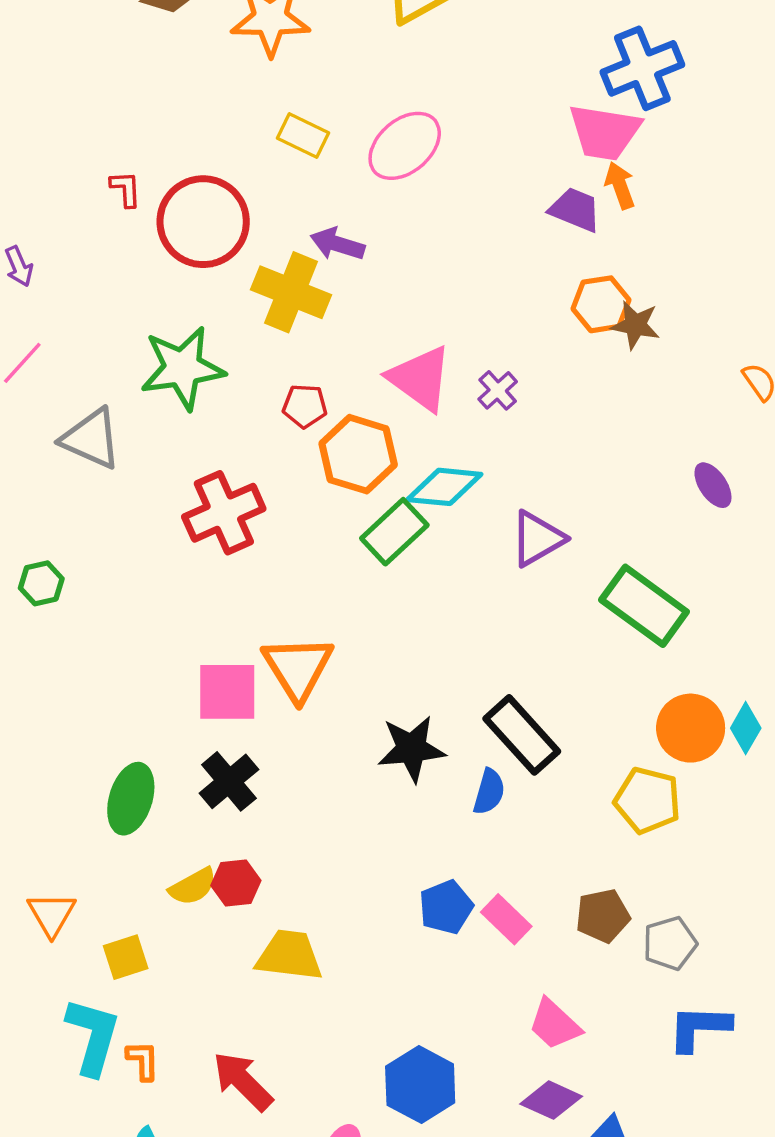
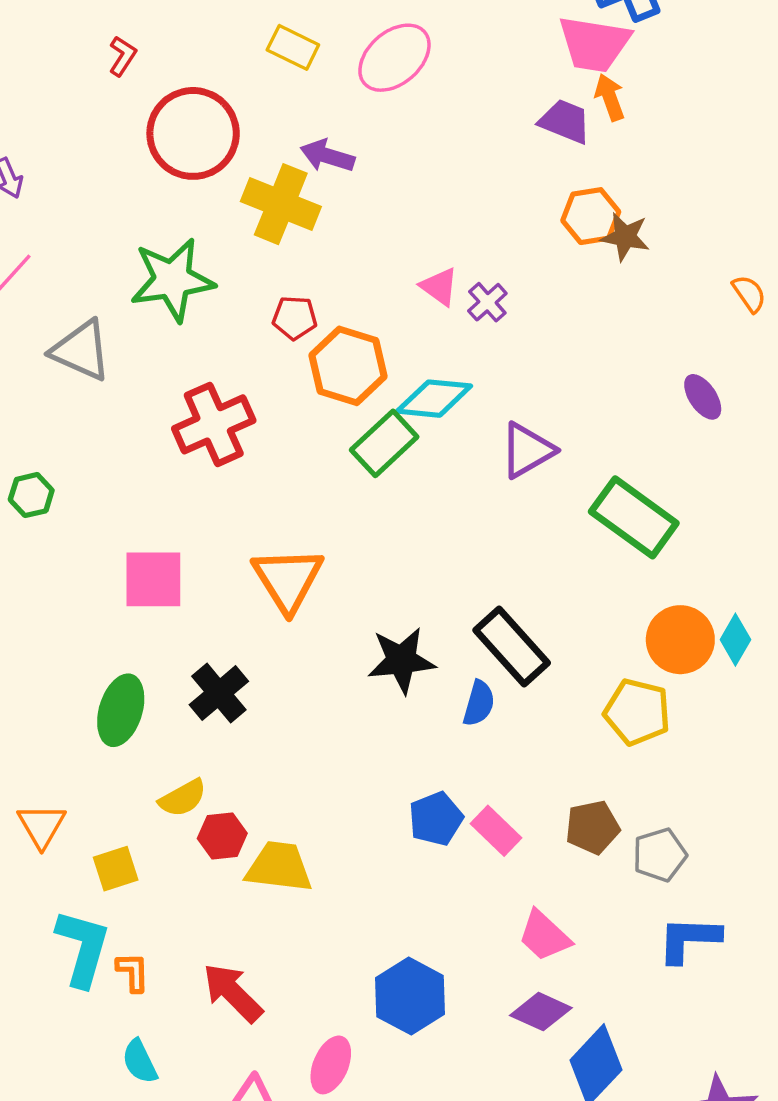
red L-shape: (126, 189) -> (122, 56), moved, turned 36
pink triangle: (420, 378) -> (439, 287), moved, size x0.6
pink square: (227, 692) -> (153, 579), moved
red hexagon: (236, 883) -> (222, 836), moved

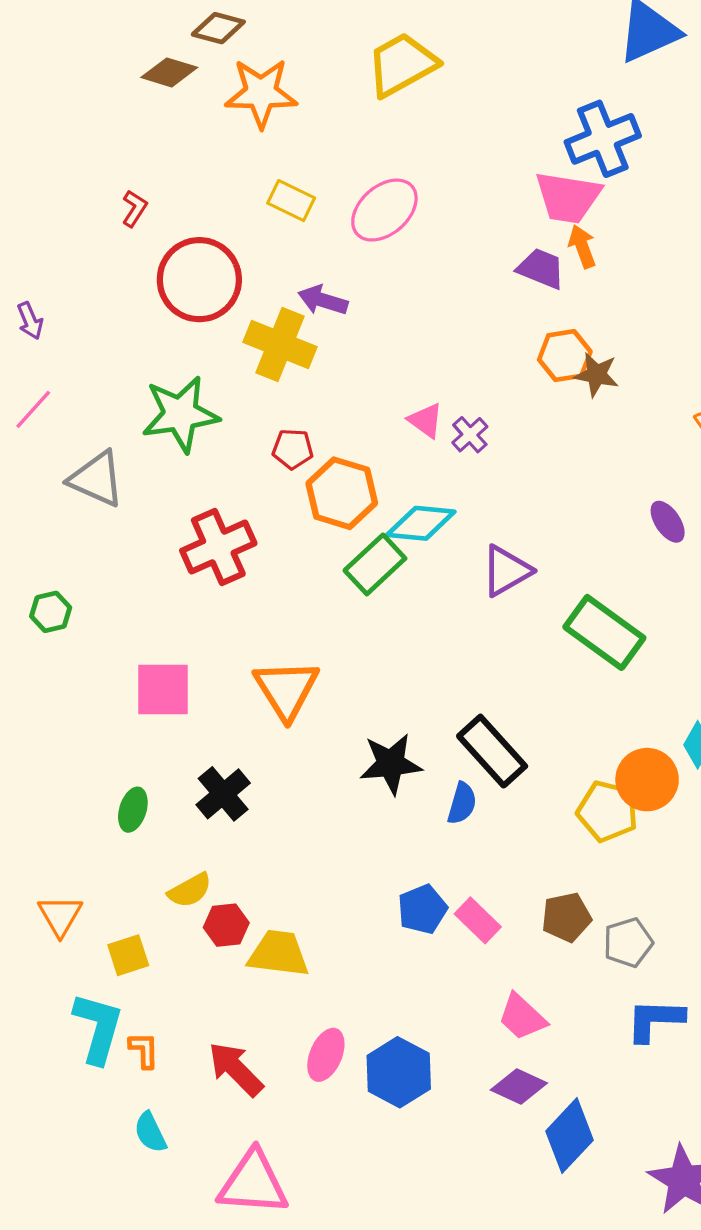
orange circle: (680, 640) -> (647, 780), moved
green ellipse: (121, 710) -> (133, 810), size x0.7
pink ellipse: (331, 1065) -> (326, 1055), moved

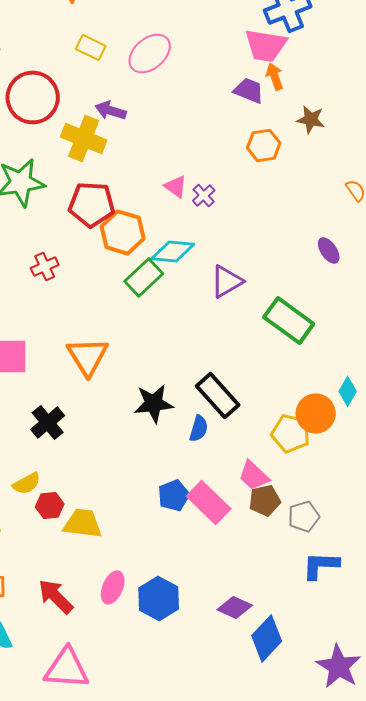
brown star: (596, 375) -> (311, 119), moved
red pentagon: (293, 449) -> (92, 204), size x1.8
red cross: (218, 547) -> (45, 266), size x0.6
pink rectangle: (478, 920) -> (209, 502), size x1.5
pink trapezoid: (522, 1017) -> (254, 475), moved

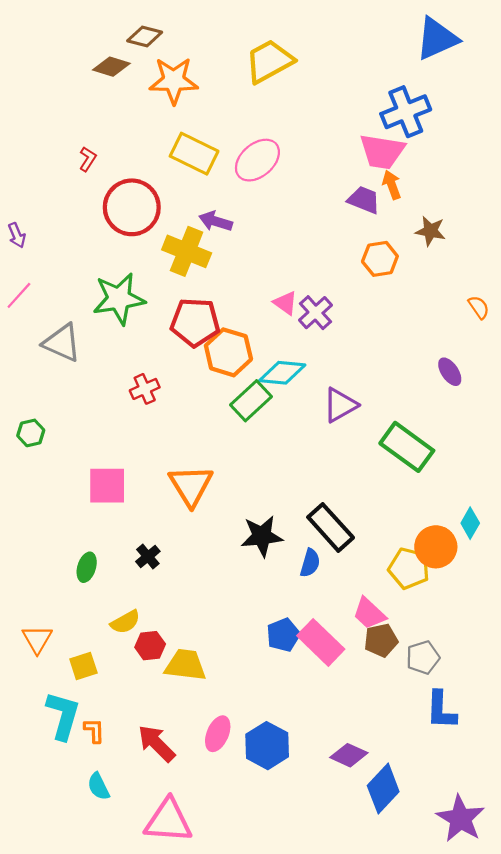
yellow rectangle: (91, 47) -> (194, 154), size x1.5
purple cross: (204, 195) -> (315, 313), size x1.4
black cross: (48, 422) -> (148, 556), size x0.7
blue L-shape: (321, 565) -> (441, 710), turned -90

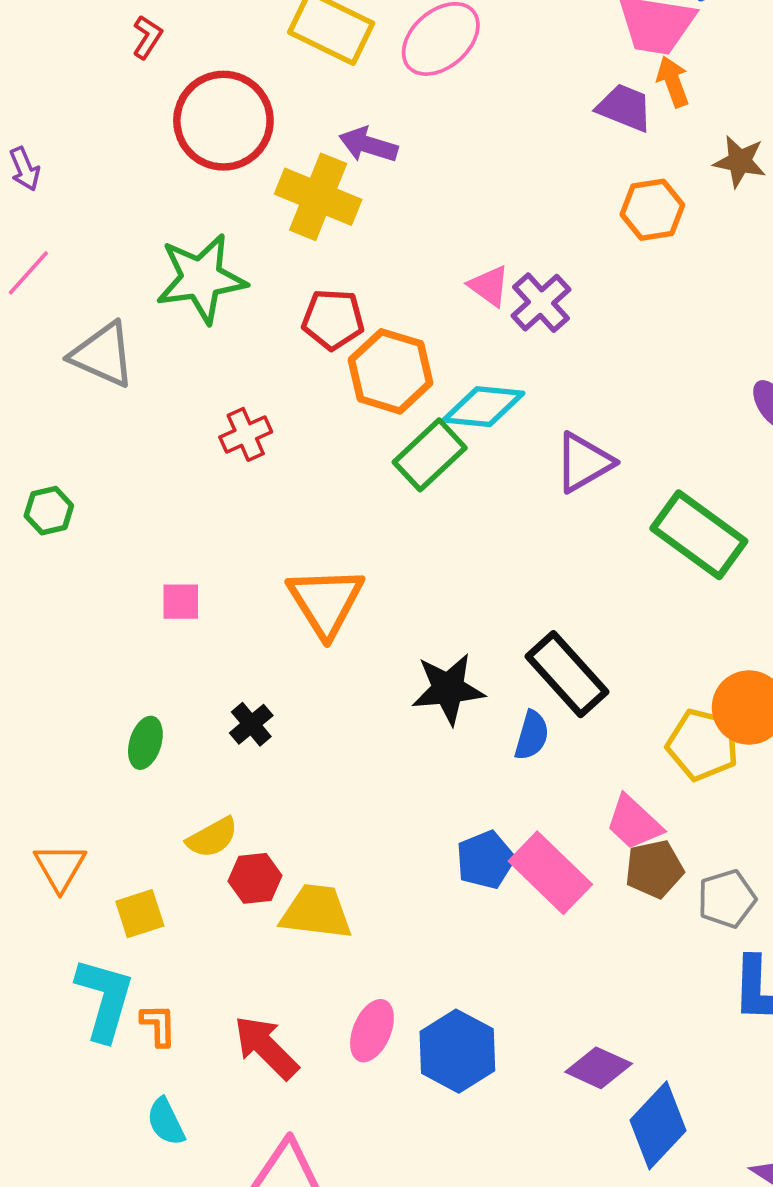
red pentagon: (195, 322) -> (333, 319), size x0.7
pink square: (107, 486) -> (181, 602), size x0.6

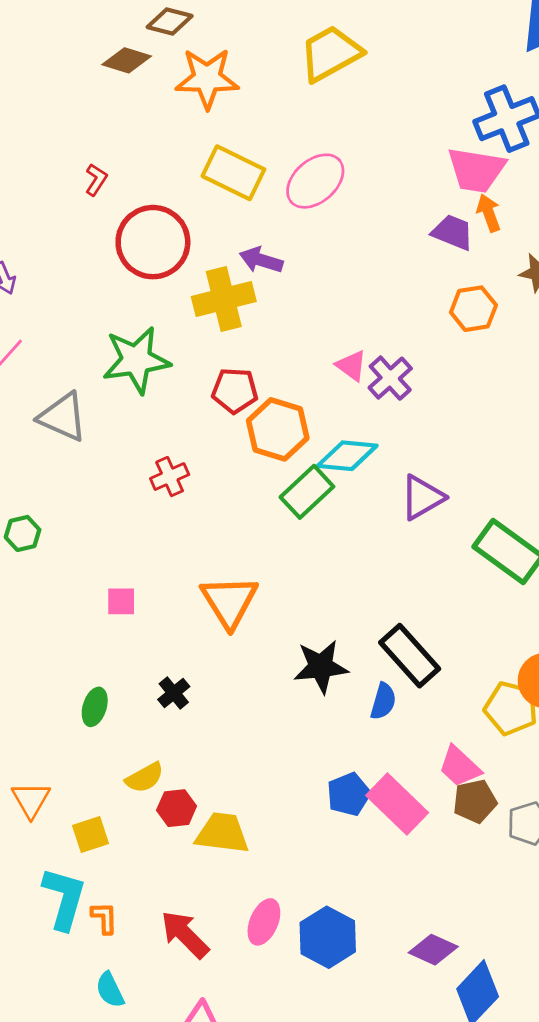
yellow cross: (318, 197) -> (224, 299), turned -36

